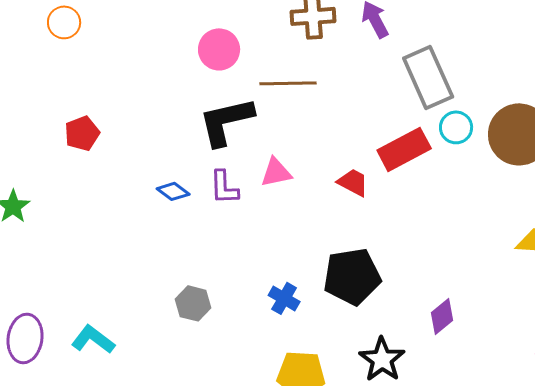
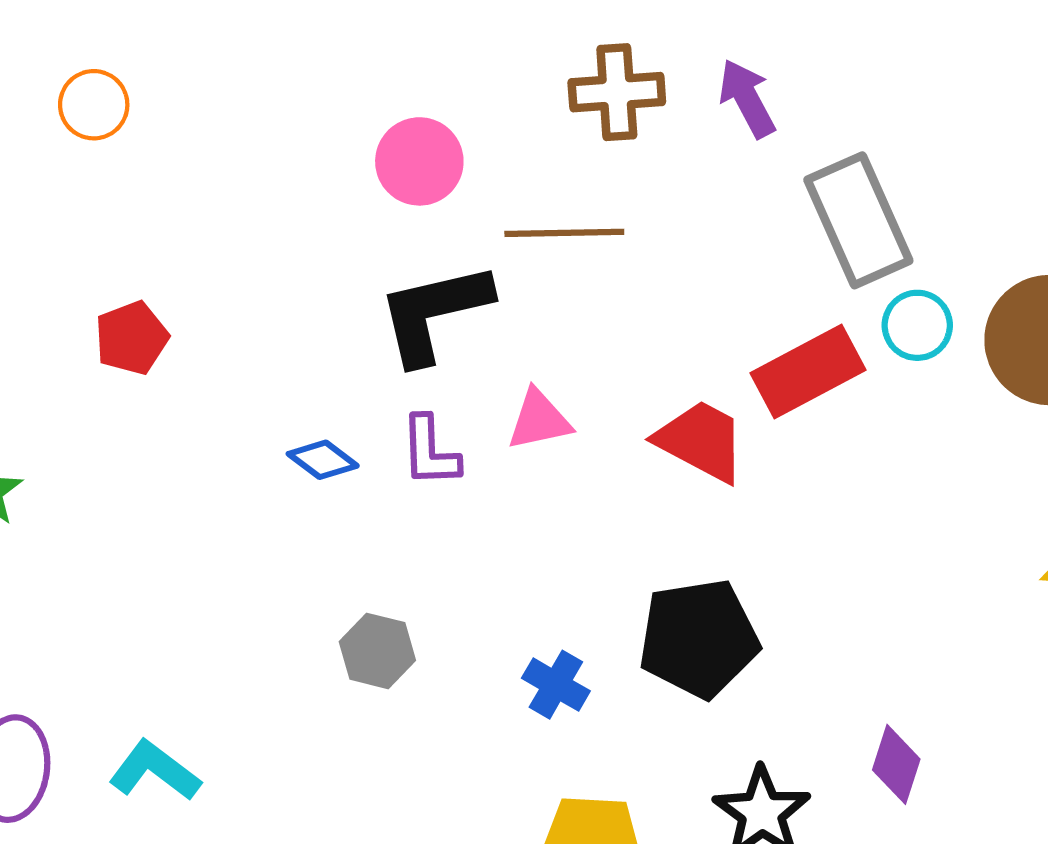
red trapezoid: (353, 182) -> (701, 441), size x1.4
gray hexagon: (193, 303) -> (377, 651), moved
purple diamond: (442, 316) -> (896, 764), moved, turned -33

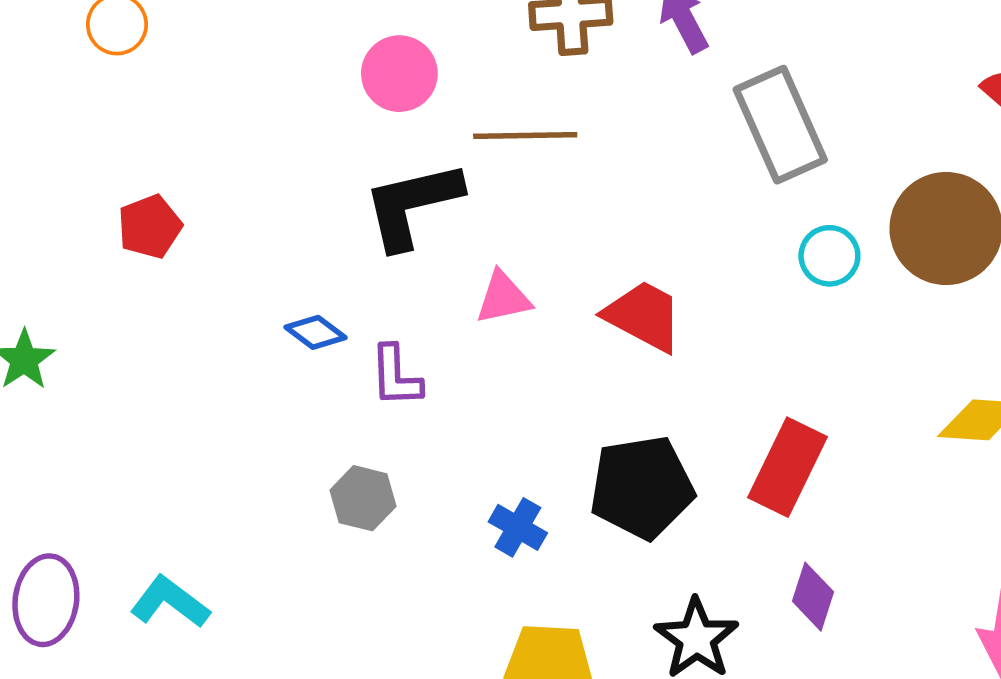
cyan circle: (917, 325) -> (829, 256), moved
red rectangle: (808, 372) -> (788, 467), moved, turned -36
purple L-shape: (430, 451) -> (396, 376), moved

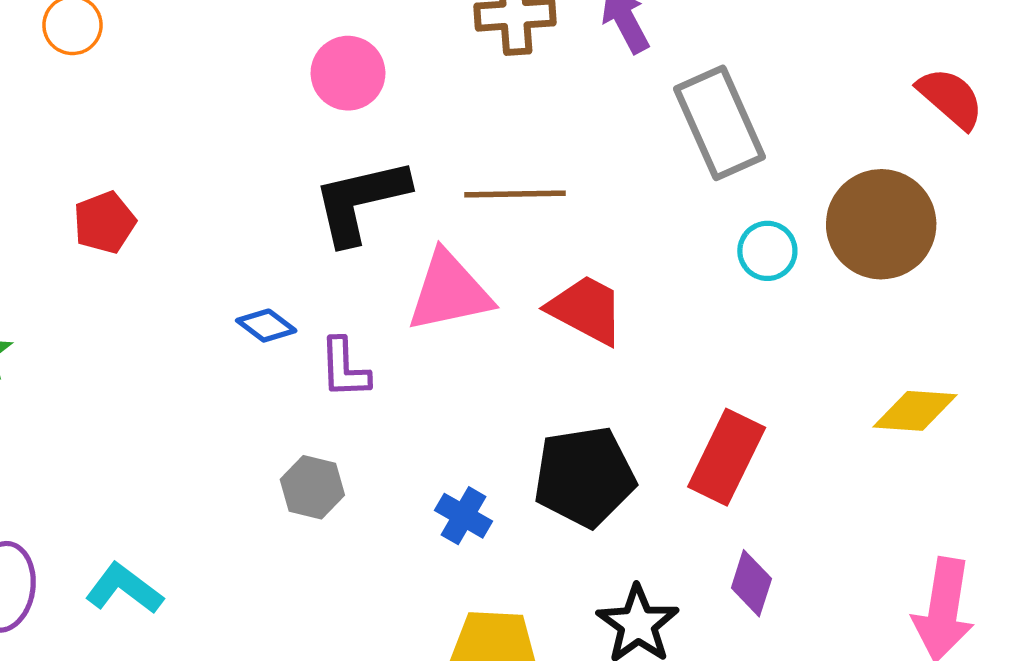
brown line: (525, 136) -> (515, 194), moved
pink triangle: (503, 298) -> (449, 292), size x1.6

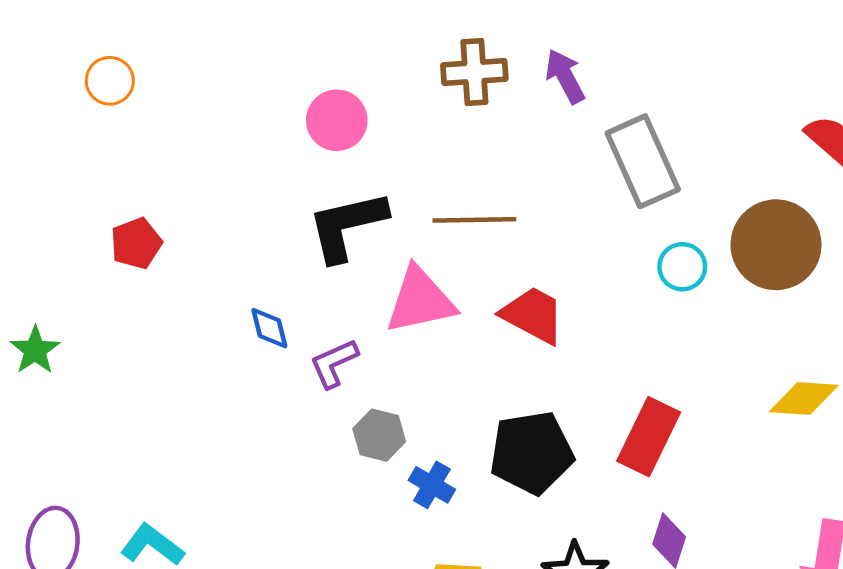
blue diamond: (266, 326) -> (269, 328), turned 39
purple L-shape: (344, 368) -> (334, 363), turned 68
gray hexagon: (312, 487) -> (379, 435), moved

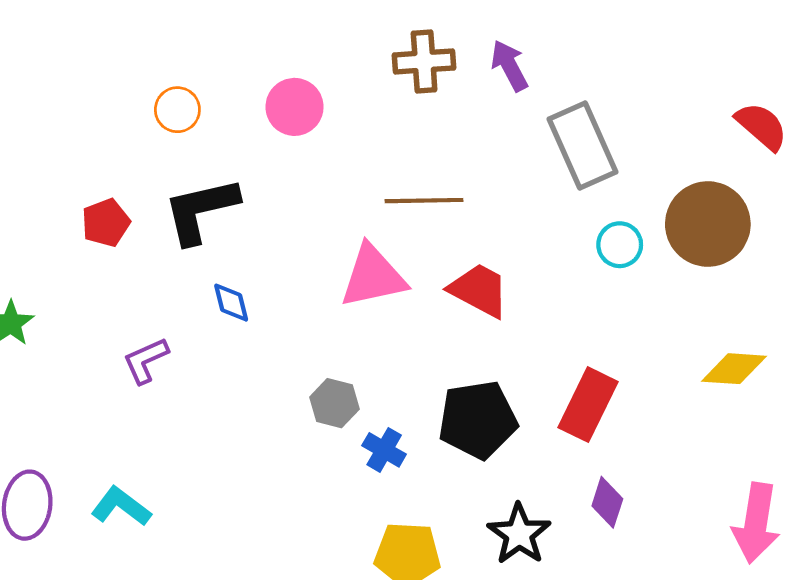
orange circle: (110, 81) -> (177, 110), moved
black L-shape: (347, 226) -> (201, 210), moved
purple L-shape: (334, 363) -> (146, 360), moved

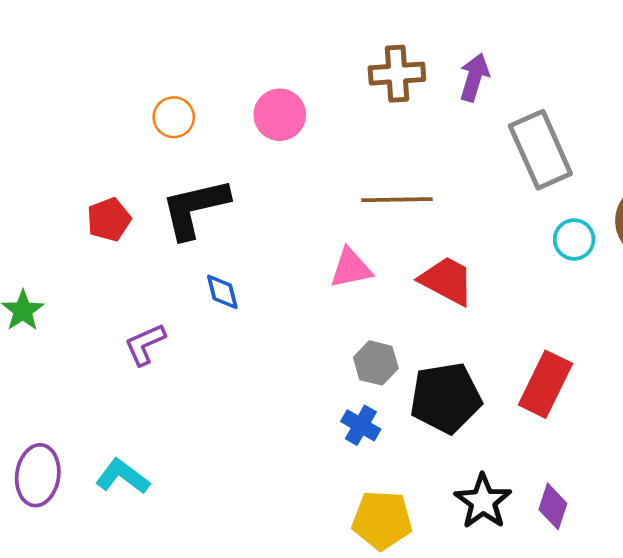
purple arrow: (509, 66) -> (474, 77), turned 45
pink triangle: (373, 276) -> (351, 268), size x0.7
gray hexagon: (334, 403) -> (376, 363), moved
purple diamond: (607, 502) -> (553, 506), moved

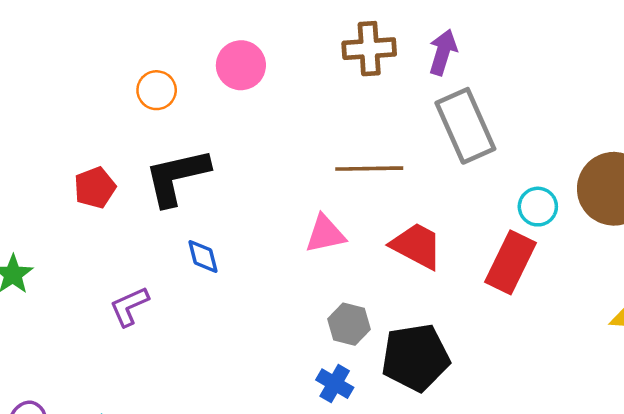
pink circle: (280, 115) -> (241, 65), moved
gray rectangle: (540, 150) -> (465, 126), moved
red rectangle: (545, 384) -> (511, 262), moved

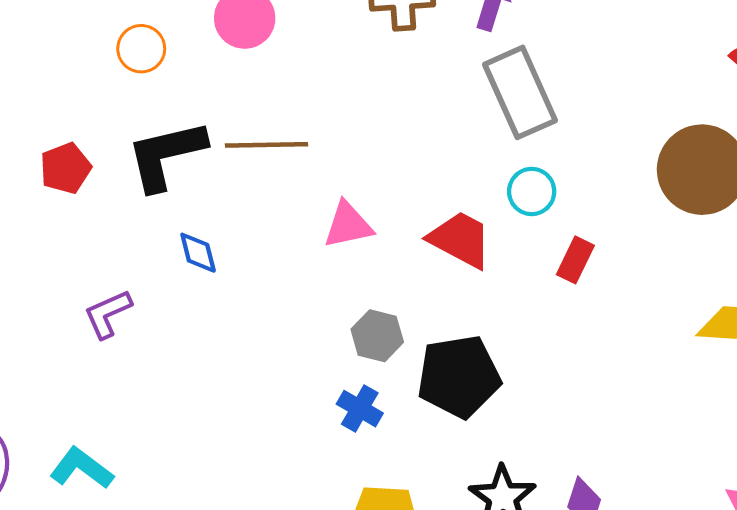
brown line: (369, 169) -> (267, 145), moved
cyan circle: (538, 207) -> (532, 191), moved
red rectangle: (511, 262) -> (575, 260), size x0.6

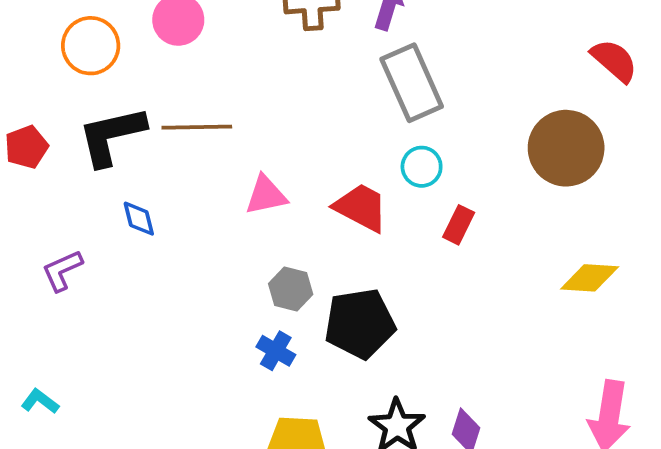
orange circle: (141, 49) -> (91, 46), size x1.4
cyan L-shape: (81, 468) -> (40, 401), size x0.7

